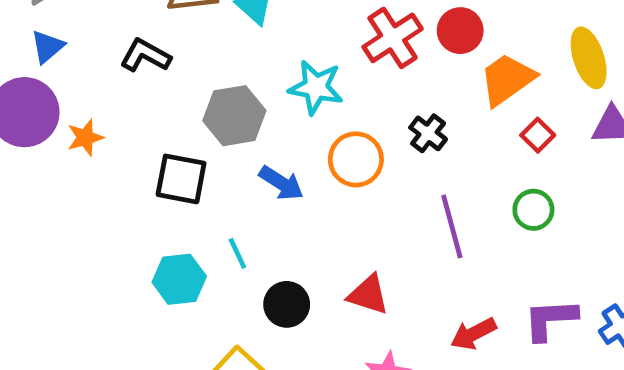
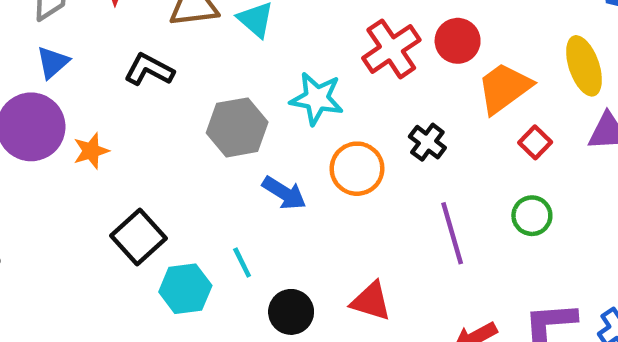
black square: (181, 179) -> (138, 237), moved, turned 38

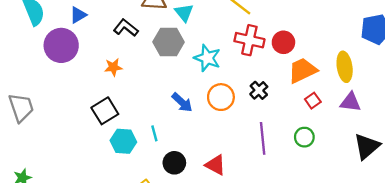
red cross: (391, 49) -> (249, 40), turned 36
gray hexagon: (237, 127) -> (168, 42), moved
orange star: (91, 151) -> (113, 67), moved

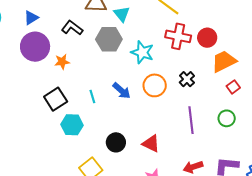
purple circle: (61, 45) -> (35, 47), moved
cyan line: (154, 133) -> (92, 96), moved

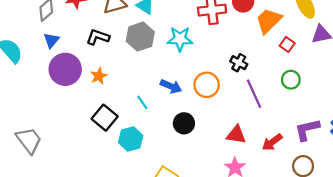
black cross: (187, 79) -> (239, 63), moved
orange circle: (155, 85) -> (207, 85), moved
black circle: (116, 142) -> (184, 123), moved
red triangle: (151, 144) -> (236, 135), moved

